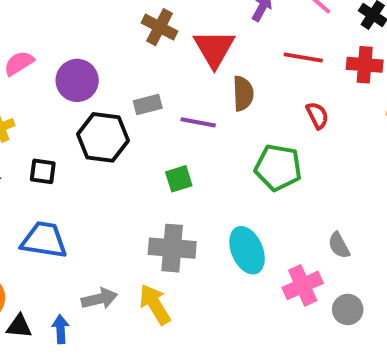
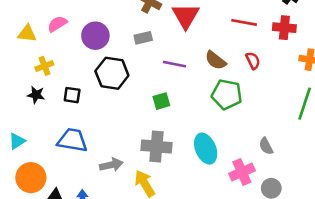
brown semicircle: (243, 93) -> (216, 60), moved, turned 130
gray rectangle: (148, 105) -> (143, 38), moved
gray arrow: (99, 299) -> (111, 165), moved

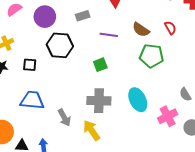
gray arrow: (111, 165) -> (64, 118), turned 78

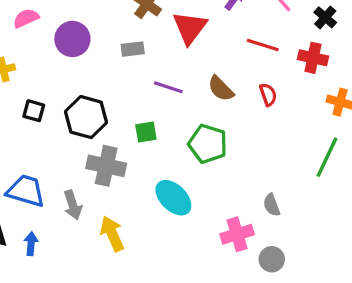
black hexagon: (60, 45) -> (86, 117), moved
green pentagon: (151, 56) -> (208, 144), moved
blue trapezoid: (32, 100) -> (26, 191), moved
cyan ellipse: (138, 100) -> (173, 198), moved, turned -30
gray cross: (99, 101) -> (106, 166), moved

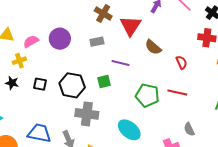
pink semicircle: (26, 18) -> (31, 41), moved
red line: (263, 45) -> (177, 93), moved
brown semicircle: (221, 89) -> (153, 47), moved
green square: (146, 132) -> (104, 81), moved

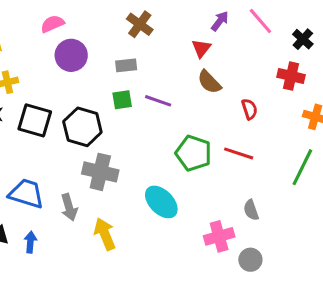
red triangle: (131, 26) -> (201, 48), moved, size x0.6
pink semicircle: (31, 41) -> (52, 24), moved
green square: (104, 81) -> (122, 100), moved
black square: (40, 84) -> (35, 120), size x1.6

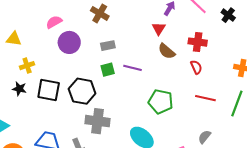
brown cross: (140, 24) -> (100, 13), moved
red cross: (291, 76) -> (198, 42), moved
red line: (239, 153) -> (205, 98), moved
gray semicircle: (251, 210) -> (204, 137), turned 64

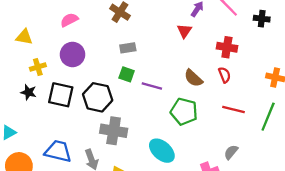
black cross: (228, 15) -> (262, 19), turned -32
purple circle: (69, 42) -> (72, 55), moved
brown semicircle: (167, 51) -> (193, 78), moved
purple line: (133, 68) -> (152, 86), moved
green square: (108, 70) -> (127, 74), turned 32

